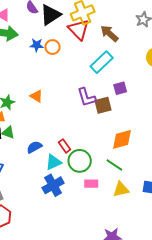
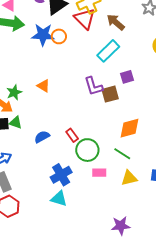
blue star: (37, 45) -> (43, 35), size x1.6
cyan triangle: (53, 162) -> (59, 199), moved, turned 42

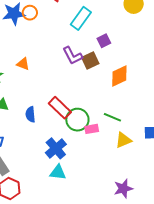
orange diamond: (130, 128) -> (119, 76), moved
red rectangle: (72, 135) -> (60, 108), size x1.6
blue semicircle: (42, 137) -> (30, 114), turned -56
pink rectangle: (99, 173) -> (92, 129), moved

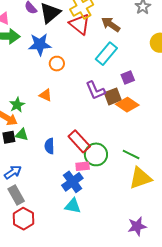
orange circle: (30, 13) -> (57, 64), moved
orange diamond: (119, 76) -> (127, 105), moved, turned 55
pink rectangle: (92, 129) -> (83, 166), moved
yellow triangle: (123, 140) -> (140, 178), size x1.4

